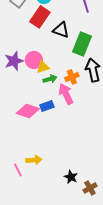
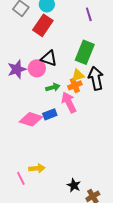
black triangle: (61, 30) -> (49, 58), moved
yellow triangle: (43, 67) -> (78, 75), moved

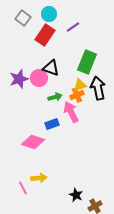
purple line: (89, 14) -> (73, 27), moved, turned 72
pink diamond: (31, 119) -> (33, 142), moved

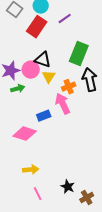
yellow triangle: (80, 85) -> (49, 77), moved, turned -40
green arrow: (55, 97) -> (18, 89), moved
pink line: (23, 188) -> (38, 194), moved

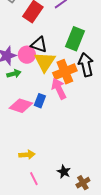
yellow triangle: (49, 77) -> (45, 62), size x1.6
orange cross: (69, 87) -> (65, 72), size x1.6
blue rectangle: (44, 116) -> (40, 101), turned -48
pink diamond: (25, 134) -> (21, 106), moved

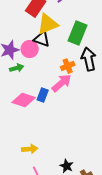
yellow triangle: (45, 62) -> (48, 24), moved, turned 35
orange cross: (65, 72) -> (68, 66), size x0.6
pink arrow: (59, 89) -> (62, 83), turned 75

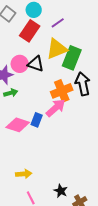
yellow triangle: (48, 24) -> (57, 49), moved
pink circle: (30, 49) -> (20, 64), moved
orange cross: (68, 66) -> (62, 91), size x1.5

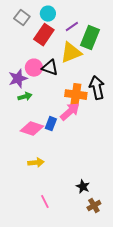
green rectangle: (72, 58) -> (90, 38), moved
orange cross: (62, 91) -> (76, 95), turned 30
yellow arrow: (24, 174) -> (36, 163), moved
black star: (61, 191) -> (83, 187), moved

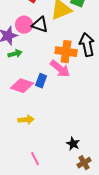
pink arrow: (70, 112) -> (60, 69), turned 80

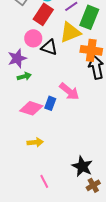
pink circle: (24, 25) -> (33, 38), moved
orange cross: (66, 52) -> (91, 50), moved
black star: (73, 144) -> (82, 166), size x1.5

